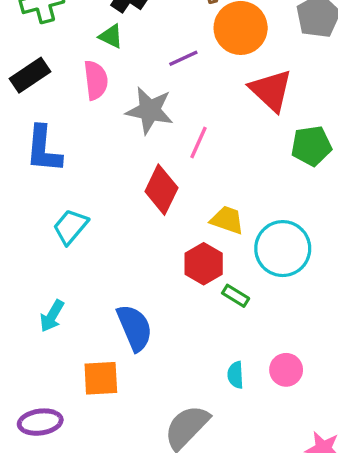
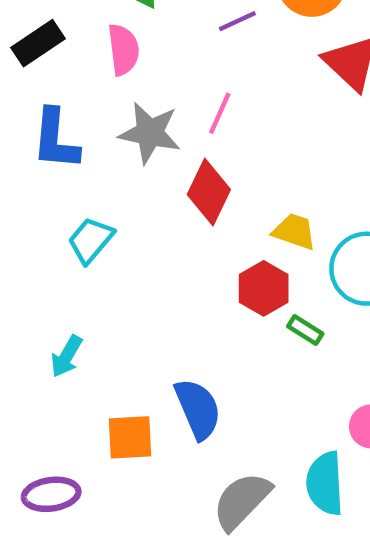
gray star: (150, 110) -> (150, 133), moved
pink line: (199, 142) -> (220, 113), moved
blue semicircle: (135, 328) -> (198, 409), moved
cyan semicircle: (236, 375) -> (325, 483), moved, size x1.8

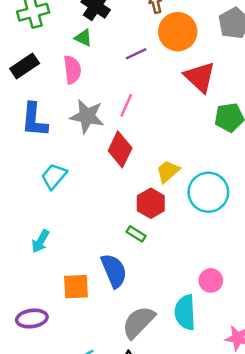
yellow trapezoid: (294, 231) -> (168, 171), turned -60
green rectangle: (305, 330) -> (136, 234), moved

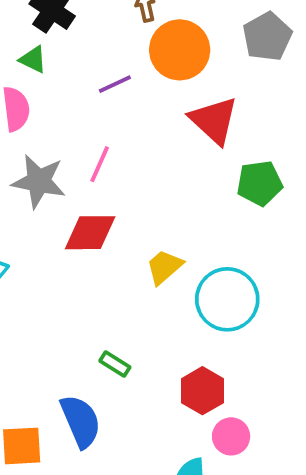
red diamond: (120, 149) -> (90, 233), turned 64
red hexagon: (151, 203) -> (202, 391), moved

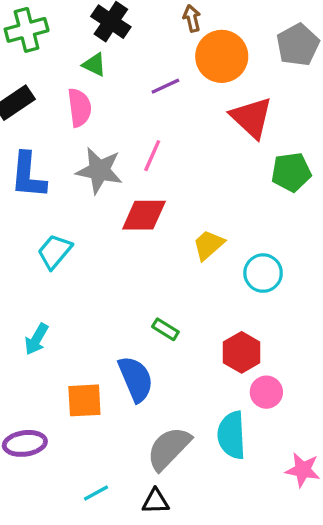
cyan circle: (227, 299) -> (263, 273), size x0.7

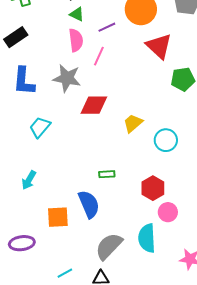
green triangle: (94, 65) -> (77, 14), moved
pink semicircle: (79, 108) -> (76, 40), moved
pink line: (152, 156) -> (99, 56), moved
green rectangle: (165, 329) -> (107, 174), turned -35

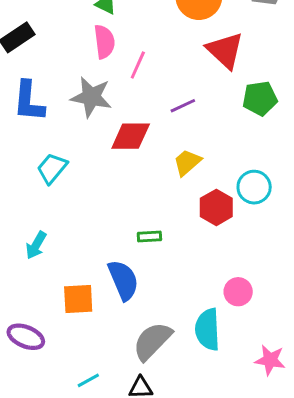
purple line: (107, 27) -> (183, 106), moved
cyan circle: (166, 140) -> (254, 187), moved
red hexagon: (153, 188) -> (216, 207), moved
purple ellipse: (22, 243) -> (26, 337), turned 30

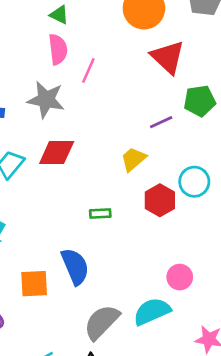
purple line: (183, 106) -> (161, 122), moved
red diamond: (131, 136) -> (57, 153), moved
green rectangle: (149, 236) -> (100, 213), moved
cyan semicircle: (208, 330) -> (152, 311), turned 69

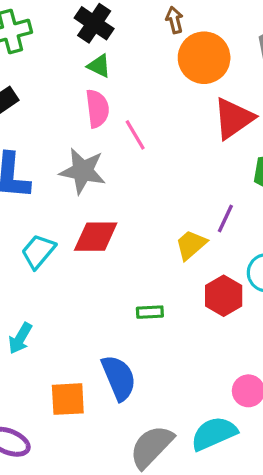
red triangle: (168, 57) -> (234, 118), turned 42
pink line: (88, 70) -> (135, 135), turned -55
purple line: (161, 122) -> (225, 219), moved, turned -40

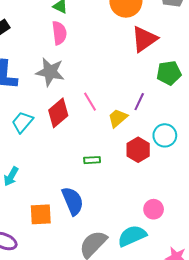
pink line: (135, 135) -> (90, 102), moved
red diamond: (96, 237) -> (58, 113), turned -40

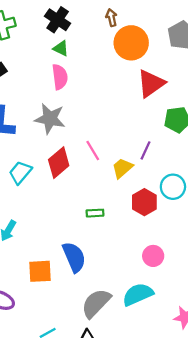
pink circle: (154, 209) -> (153, 256), moved

